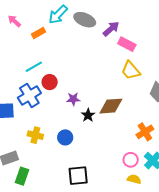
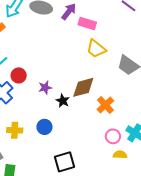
orange cross: (145, 132) -> (105, 105), moved

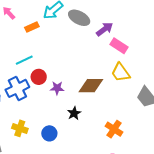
brown diamond: (83, 87) -> (91, 86), moved
purple star: (45, 88) -> (57, 88), moved
orange cross: (105, 105) -> (114, 129), turned -30

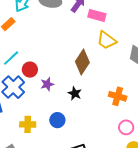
brown diamond: (91, 86) -> (82, 62), turned -40
purple star: (57, 88) -> (47, 84), moved

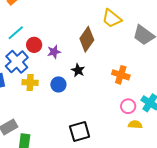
purple star: (47, 84) -> (54, 52), moved
blue circle: (57, 120) -> (58, 84), moved
yellow cross: (28, 124) -> (30, 82), moved

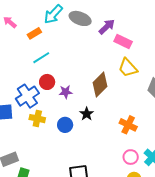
cyan line: (16, 33) -> (41, 58), moved

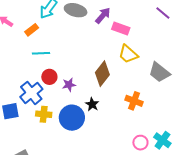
cyan line: (41, 58) -> (41, 53), turned 36
blue circle: (65, 125) -> (72, 118), size x1.6
orange cross: (128, 125) -> (134, 101), moved

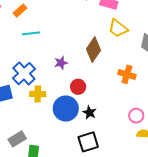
red circle: (49, 77) -> (78, 87), moved
black star: (92, 104) -> (89, 113), moved
blue circle: (72, 118) -> (66, 109), moved

